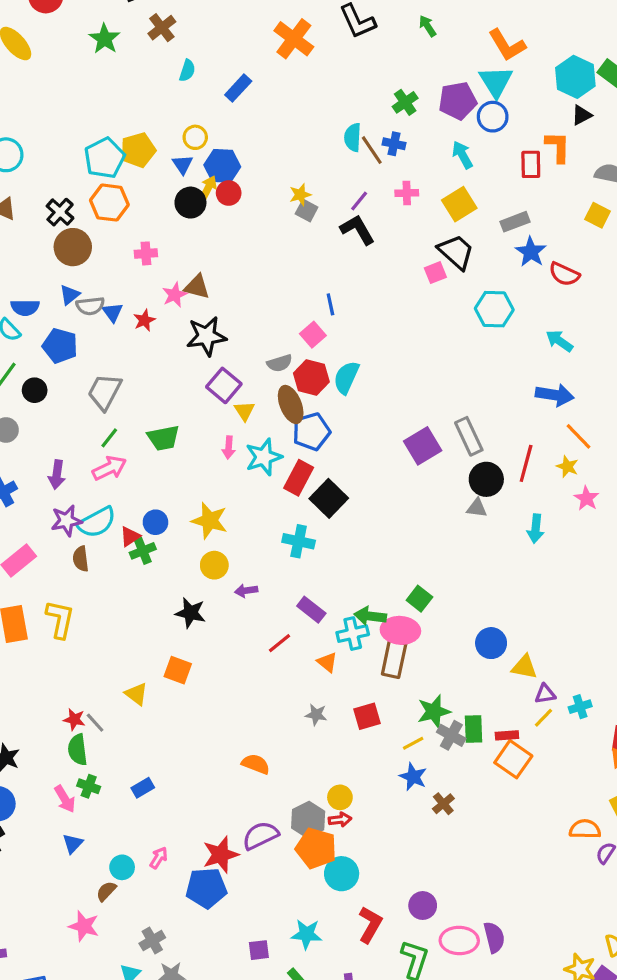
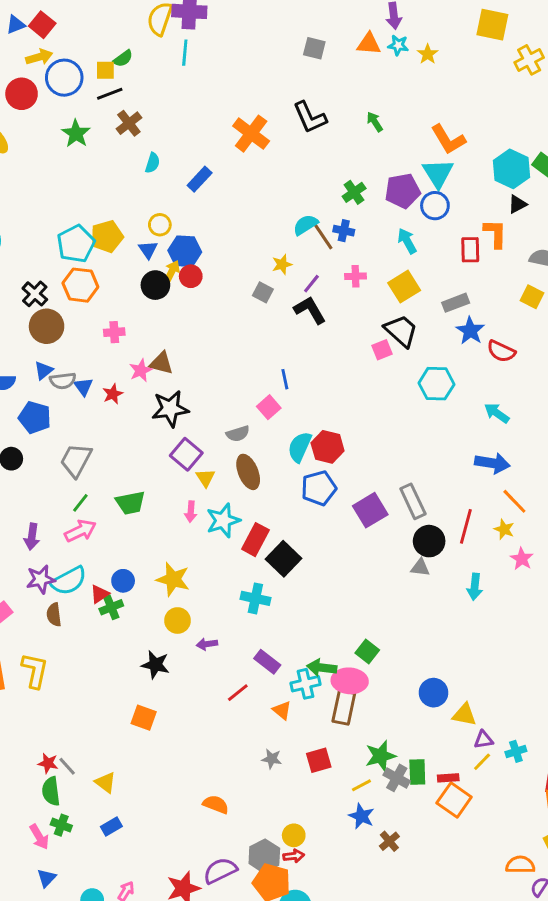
cyan semicircle: (353, 137) -> (306, 225), turned 55
yellow star: (300, 195) -> (282, 264), moved
red hexagon: (311, 377) -> (328, 447), moved
blue pentagon: (311, 432) -> (319, 488), moved
yellow triangle: (136, 694) -> (105, 782), moved

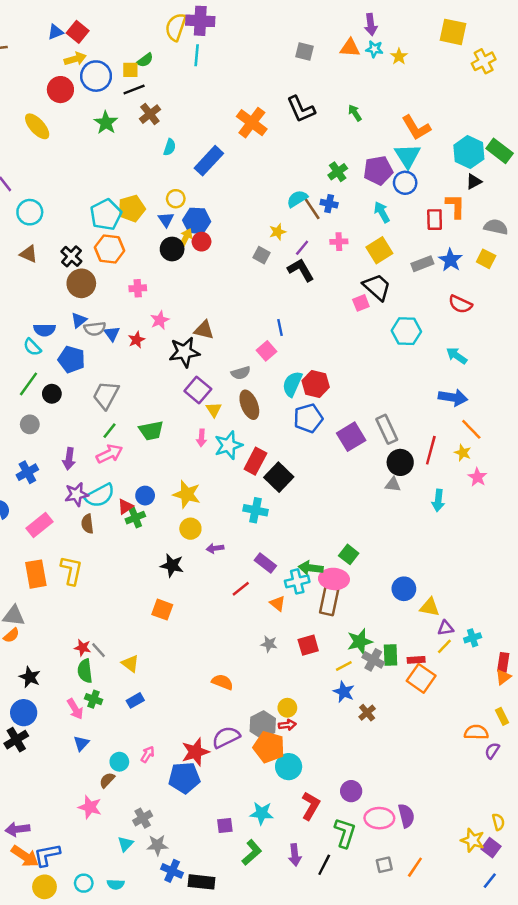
blue rectangle: (200, 179) -> (209, 161), size x1.4
blue star: (470, 331) -> (450, 260), moved
brown triangle: (161, 363) -> (204, 330), moved

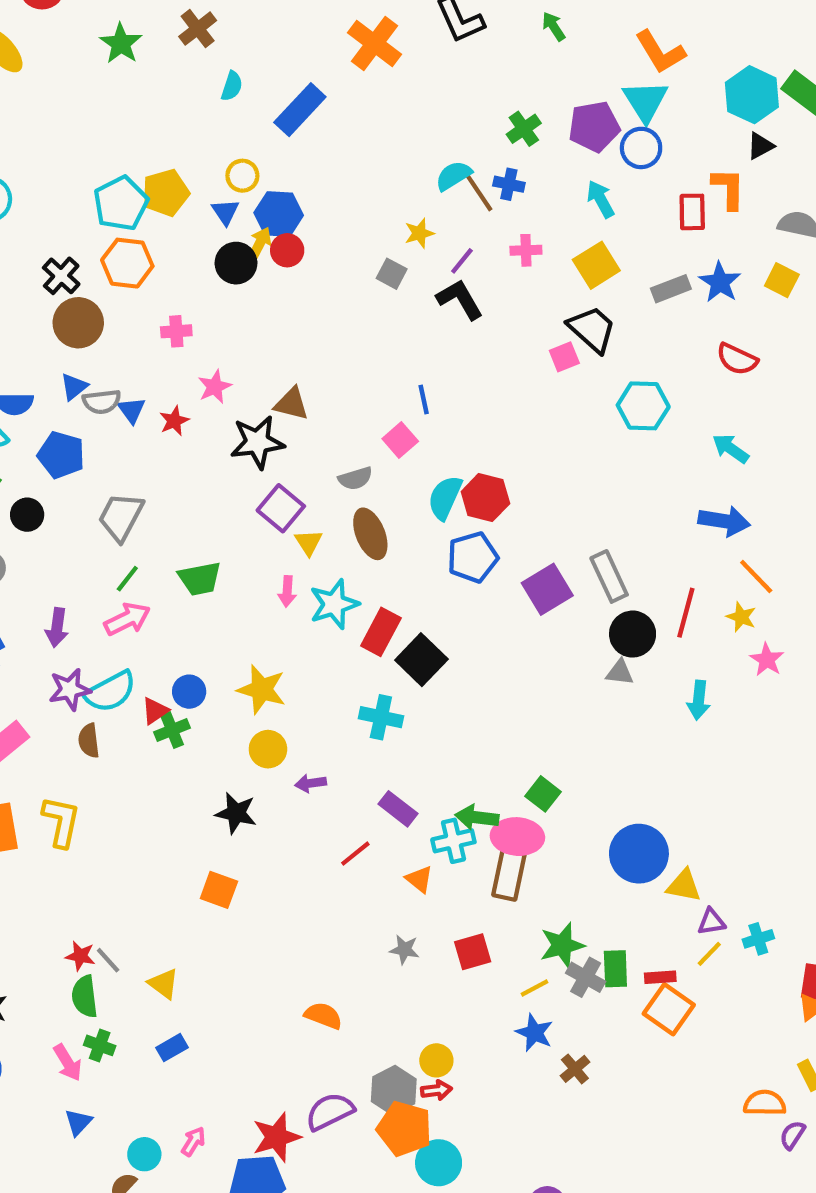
blue circle: (404, 589) -> (639, 854), size x1.4

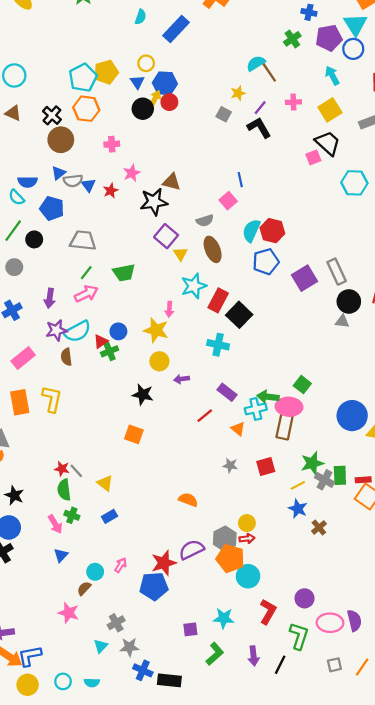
blue cross: (509, 184) -> (309, 12), moved
gray trapezoid: (121, 517) -> (83, 241), turned 68
pink arrow: (287, 591) -> (169, 309), moved

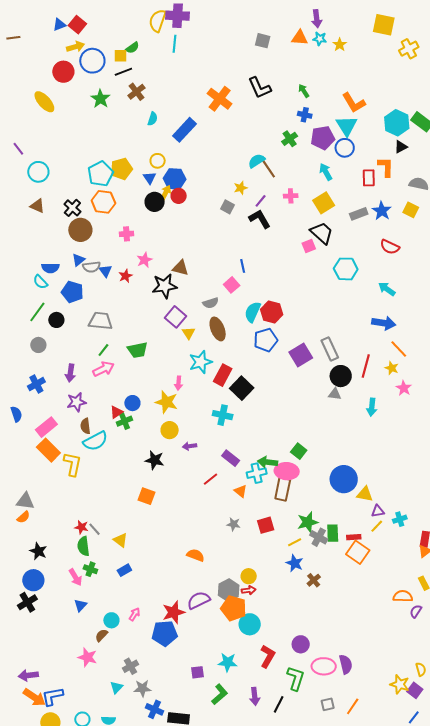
cyan semicircle: (77, 331) -> (95, 441), moved
orange rectangle: (20, 402) -> (48, 450), moved, turned -35

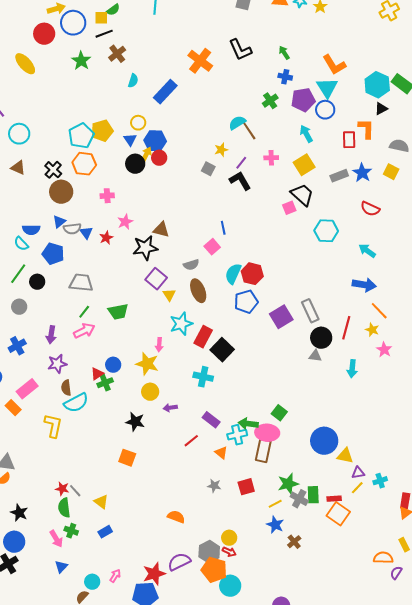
orange rectangle: (48, 450) -> (13, 408), moved, size x0.7
red arrow: (249, 590) -> (229, 552), turned 32

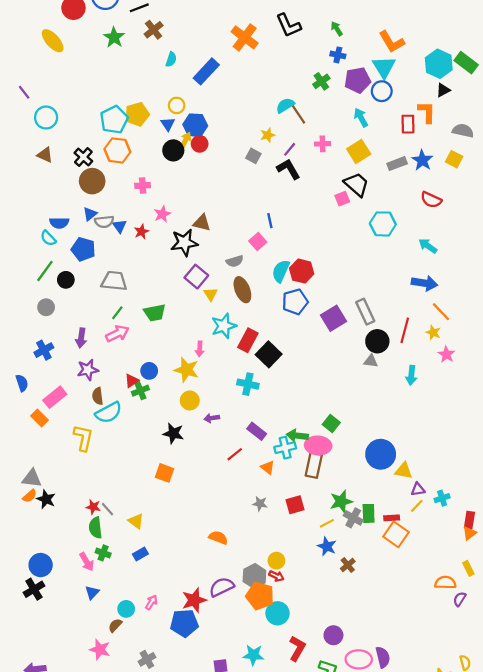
black star: (19, 513) -> (46, 499), moved

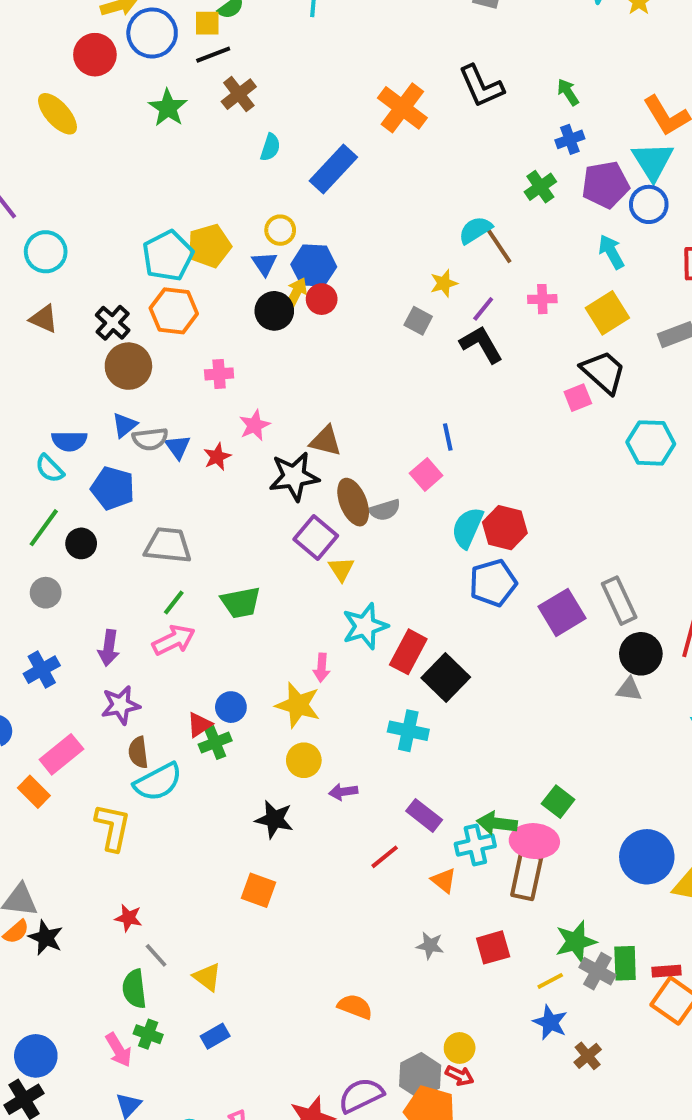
blue cross: (338, 55) -> (570, 139), turned -32
brown ellipse: (242, 290) -> (353, 502), moved
red star: (93, 507) -> (128, 918), moved

